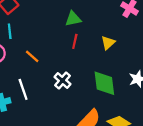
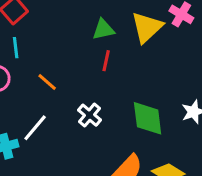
yellow triangle: (108, 43) -> (147, 27), moved, size x1.6
white line: (23, 89) -> (35, 128), turned 60

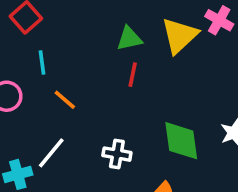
cyan line: (16, 48) -> (42, 63), moved
white cross: (90, 115) -> (117, 154), moved, turned -30

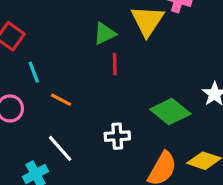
green diamond: (181, 141) -> (170, 112), turned -30
white line: (51, 153) -> (60, 148), turned -68

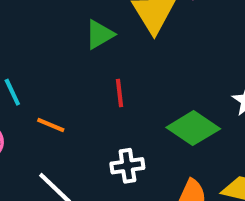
red line: (115, 64) -> (119, 93), moved

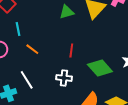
red line: (119, 93) -> (71, 50), moved

